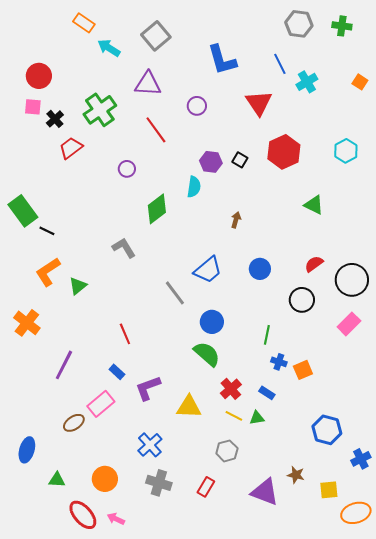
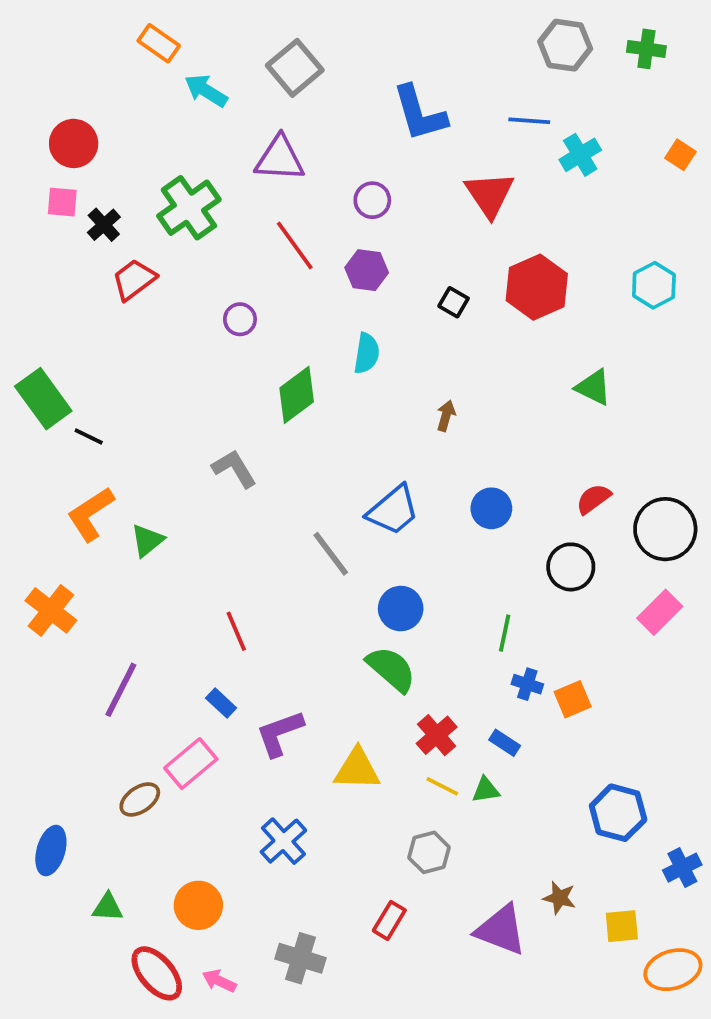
blue line: (280, 64) -> (529, 121), turned -60
purple hexagon: (211, 162) -> (367, 270), moved
gray cross: (159, 483) -> (300, 958), moved

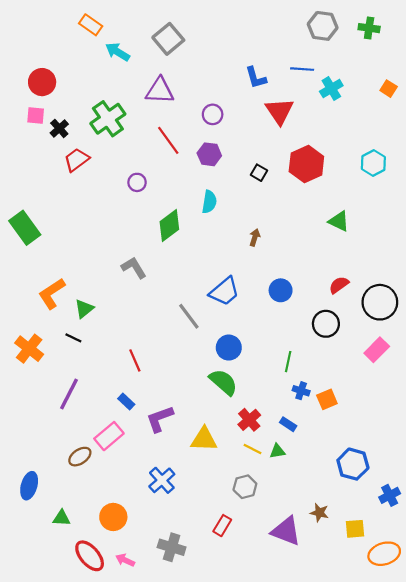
blue L-shape: (420, 113) -> (256, 78), moved, size x0.7
black line: (89, 436) -> (73, 338), moved

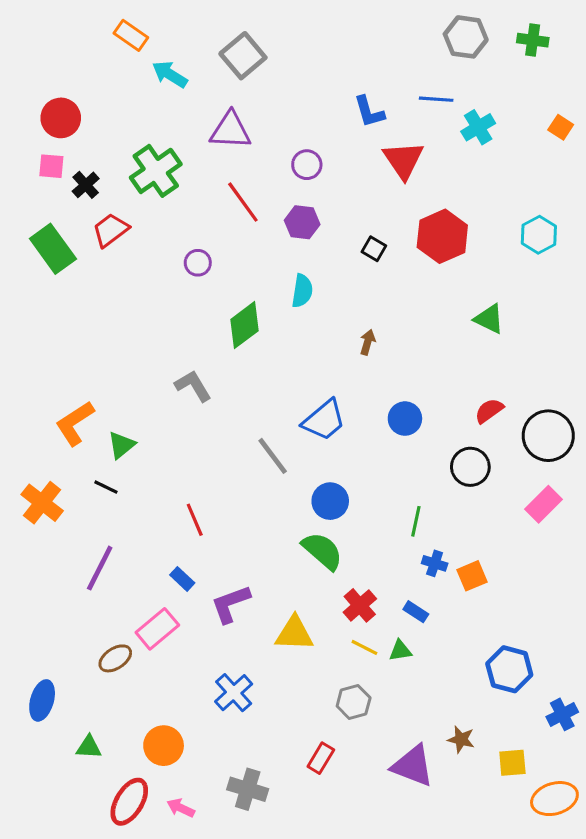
green rectangle: (25, 228) -> (53, 249), moved
red ellipse: (90, 556) -> (129, 802), turned 72

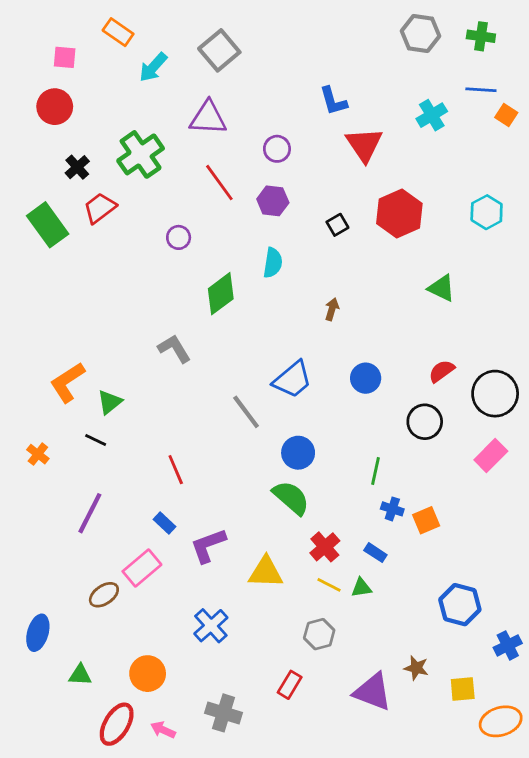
cyan arrow: (170, 74) -> (153, 67), turned -80
blue line: (436, 99) -> (481, 90), moved
pink square: (51, 166) -> (65, 57), moved
black square: (374, 249) -> (337, 225), turned 30
orange cross: (42, 503) -> (38, 454), size x0.6

